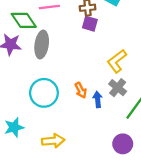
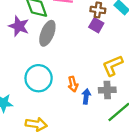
gray cross: (118, 88) -> (107, 90), turned 35

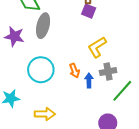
purple star: (19, 26) -> (14, 36), moved
yellow L-shape: (113, 66) -> (97, 47), moved

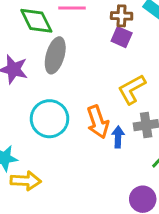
orange arrow: (74, 71) -> (98, 122), size x1.5
yellow arrow: (45, 114) -> (26, 181), moved

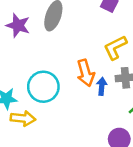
cyan circle: (49, 119) -> (43, 87), moved

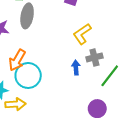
orange arrow: (86, 73) -> (17, 60), moved, turned 55

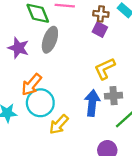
blue arrow: (76, 68) -> (92, 103), size x1.6
yellow arrow: (15, 104) -> (59, 124), moved, turned 126

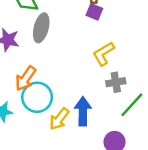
blue arrow: (92, 103) -> (83, 111), moved

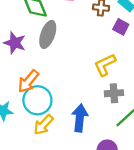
purple square: (94, 12) -> (121, 27), moved
yellow arrow: (59, 119) -> (43, 125), moved

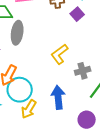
purple square: (121, 27) -> (77, 14), turned 32
yellow L-shape: (105, 65) -> (59, 54), moved

